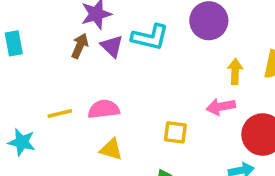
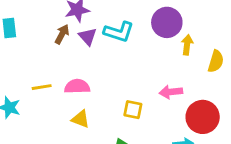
yellow arrow: (235, 71) -> (187, 45), moved

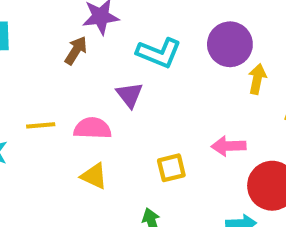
purple triangle: (88, 37) -> (130, 95), moved
yellow square: (133, 110) -> (171, 168), turned -30

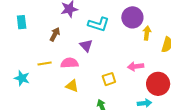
brown arrow: (76, 50) -> (55, 34), moved

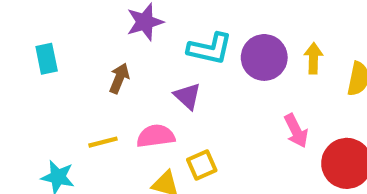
purple circle: (132, 17) -> (264, 57), moved
pink arrow: (136, 66) -> (296, 131), turned -105
yellow square: (109, 79) -> (202, 165), moved

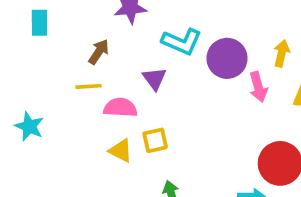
yellow arrow: (313, 58) -> (282, 53), moved
pink arrow: (296, 131) -> (258, 87), moved
yellow line: (103, 142) -> (88, 86), moved

